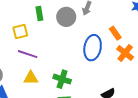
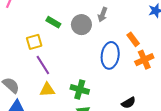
green rectangle: (39, 13) -> (53, 22), turned -48
orange cross: (125, 53) -> (144, 60), turned 30
purple line: (28, 54) -> (43, 65), turned 42

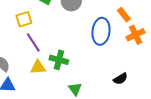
green cross: (80, 89) -> (59, 60), moved

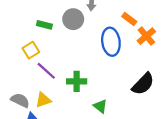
yellow triangle: (38, 67) -> (43, 100), moved
black semicircle: (121, 79) -> (143, 84), size x1.6

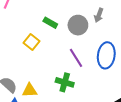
yellow square: (31, 50) -> (31, 42), turned -35
purple line: (46, 71) -> (76, 58), moved

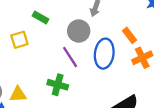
gray circle: (78, 25) -> (79, 31), moved
yellow square: (31, 42) -> (19, 40), turned 35

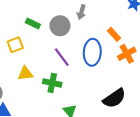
gray circle: (79, 31) -> (60, 26), moved
yellow triangle: (18, 94) -> (25, 73), moved

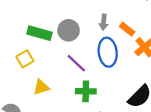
gray arrow: (81, 12) -> (104, 22), moved
green rectangle: (33, 24) -> (39, 33), size x1.5
green cross: (52, 83) -> (86, 91), moved

